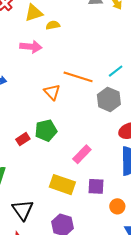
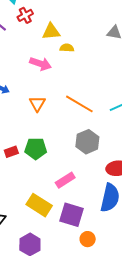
orange triangle: (52, 92) -> (37, 104), moved
gray hexagon: (109, 99) -> (87, 142), moved
purple square: (96, 186) -> (71, 215), size x1.4

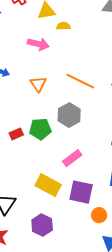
gray hexagon: (87, 142) -> (69, 115), moved

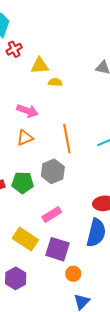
pink arrow: (38, 44) -> (27, 111), moved
orange line: (80, 81) -> (67, 139), turned 48
orange triangle: (38, 84) -> (25, 138), turned 36

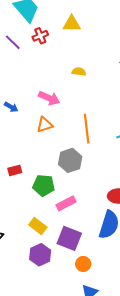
yellow triangle: (40, 66) -> (72, 24), moved
green pentagon: (23, 183) -> (44, 185), moved
yellow rectangle: (25, 239) -> (38, 226), size x0.7
purple hexagon: (16, 278) -> (40, 255), moved

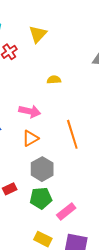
yellow triangle: (72, 24) -> (38, 34), turned -36
gray hexagon: (70, 160) -> (42, 169), moved

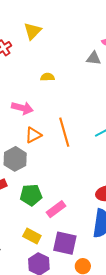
orange triangle: (30, 138) -> (33, 135), moved
gray hexagon: (42, 169) -> (15, 159), moved

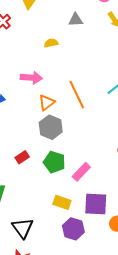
gray triangle: (94, 58) -> (76, 20), moved
gray hexagon: (15, 159) -> (51, 127), moved
green pentagon: (31, 195) -> (54, 162), turned 30

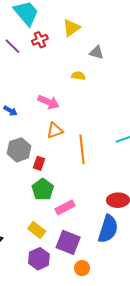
gray triangle: (76, 20) -> (97, 52), moved
orange line: (77, 95) -> (82, 149), moved
gray hexagon: (51, 127) -> (19, 150), moved
red rectangle: (22, 157) -> (39, 163), moved, turned -56

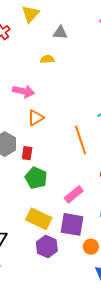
orange line: (82, 149) -> (81, 140), moved
pink rectangle: (65, 207) -> (74, 194), moved
yellow rectangle: (37, 230) -> (39, 219), size x1.4

